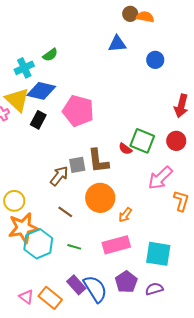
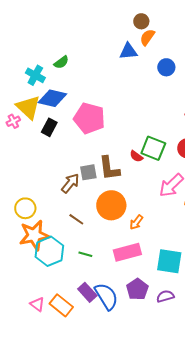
orange semicircle: (145, 17) -> (147, 37), moved, turned -66
cyan cross: (24, 68) -> (35, 75), turned -36

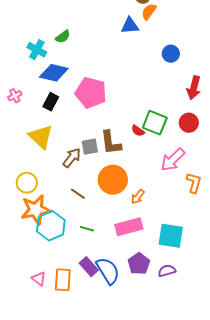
blue circle: (166, 67) -> (171, 54), moved
yellow triangle: (28, 107) -> (41, 137), moved
orange rectangle: (61, 305) -> (63, 280), turned 55

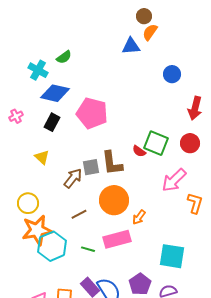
yellow triangle: (41, 137) -> (42, 157), size x0.6
brown line: (78, 194) -> (79, 214), turned -63
pink rectangle: (129, 227) -> (117, 239), moved

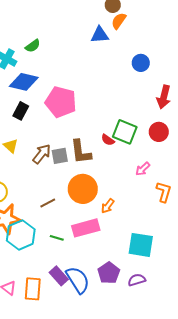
brown arrow: (73, 178) -> (42, 154), moved
pink arrow: (174, 180) -> (143, 169), size x0.6

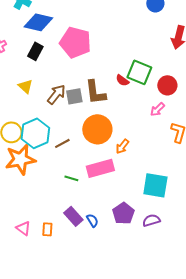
red circle: (159, 132) -> (167, 85), moved
cyan hexagon: (21, 235) -> (35, 133), moved
blue semicircle: (78, 280) -> (92, 220), size x0.5
orange rectangle: (33, 289) -> (47, 229), size x0.6

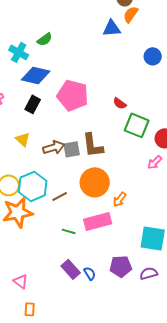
red semicircle: (122, 80) -> (120, 103), moved
brown arrow: (56, 94) -> (54, 147), turned 35
purple pentagon: (123, 213) -> (121, 266), turned 30
orange rectangle: (47, 229) -> (30, 309), moved

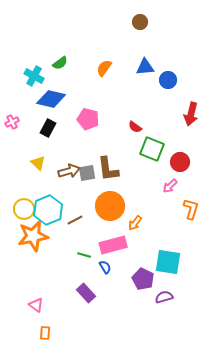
orange semicircle: (131, 14) -> (104, 68), moved
blue triangle: (112, 28) -> (145, 67), moved
pink pentagon: (73, 95) -> (88, 119), size x0.7
purple pentagon: (121, 266) -> (143, 279), moved, turned 30
blue semicircle: (90, 273) -> (105, 267), moved

